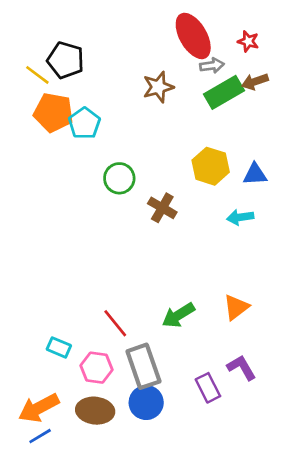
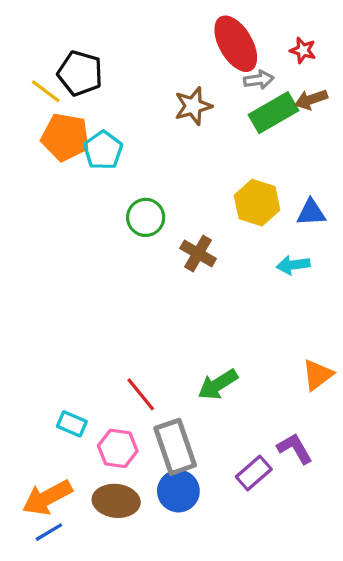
orange triangle: (236, 307) -> (318, 375), moved
purple rectangle: (208, 388) -> (254, 473), turned 76

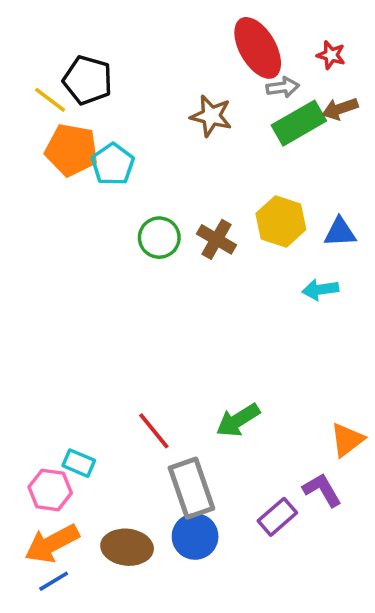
brown star: (193, 106) -> (211, 116), turned 30
brown cross: (198, 253) -> (217, 239), moved
orange triangle: (318, 375) -> (347, 440), moved
pink hexagon: (118, 448) -> (50, 490), moved

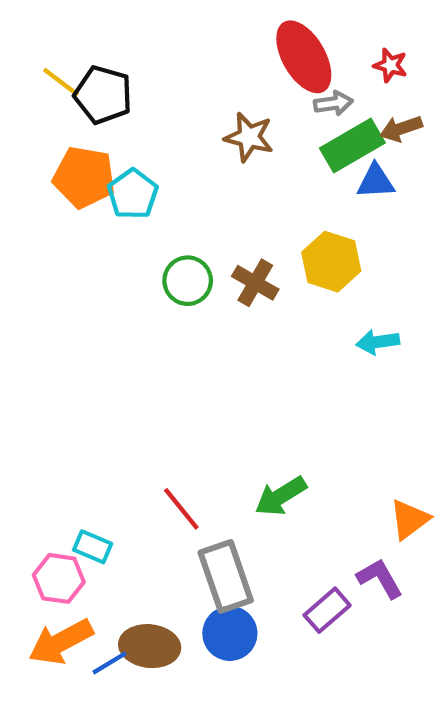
yellow line: (50, 100) -> (61, 82), moved
blue triangle: (340, 232) -> (376, 181), moved
blue line: (54, 581) -> (110, 663), moved

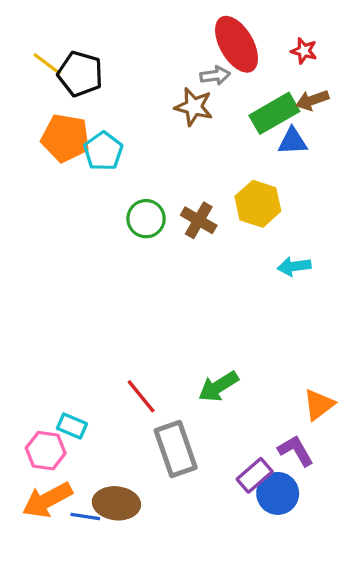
gray arrow: (333, 103) -> (215, 76), moved
blue circle: (230, 633) -> (278, 493), moved
blue line: (110, 663) -> (85, 516), turned 40

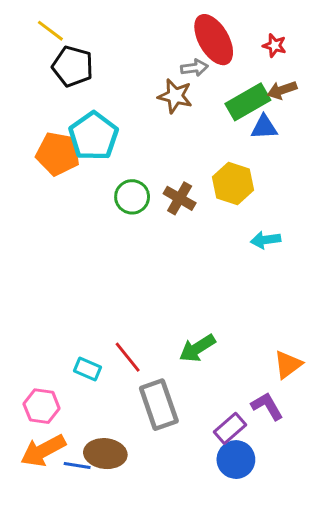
yellow line: (47, 64) -> (50, 31), moved
orange pentagon: (65, 138) -> (58, 154), moved
cyan pentagon: (103, 151) -> (93, 136), size x1.4
cyan rectangle: (72, 426) -> (88, 369), moved
blue circle: (278, 493) -> (236, 460), moved

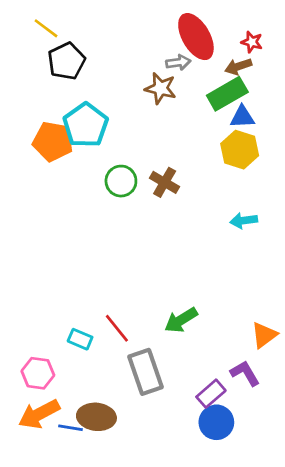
black pentagon: (73, 66) -> (66, 61), turned 30
brown arrow: (282, 90) -> (238, 67), moved
yellow hexagon: (233, 184) -> (240, 150), moved

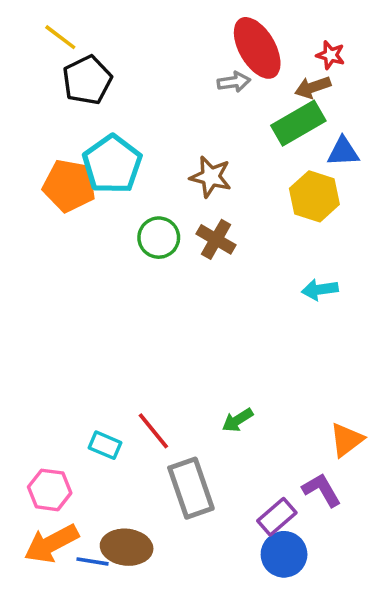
brown star: (161, 88) -> (211, 177), moved
blue triangle: (242, 117) -> (343, 152), moved
green arrow: (181, 320) -> (237, 420), size x0.7

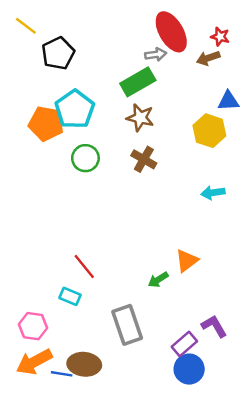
yellow line: (60, 37) -> (26, 26), moved
green rectangle: (298, 123) -> (138, 82), moved
green circle: (159, 238) -> (85, 158), moved
red line: (153, 431) -> (84, 267), moved
orange triangle: (347, 440) -> (187, 261), moved

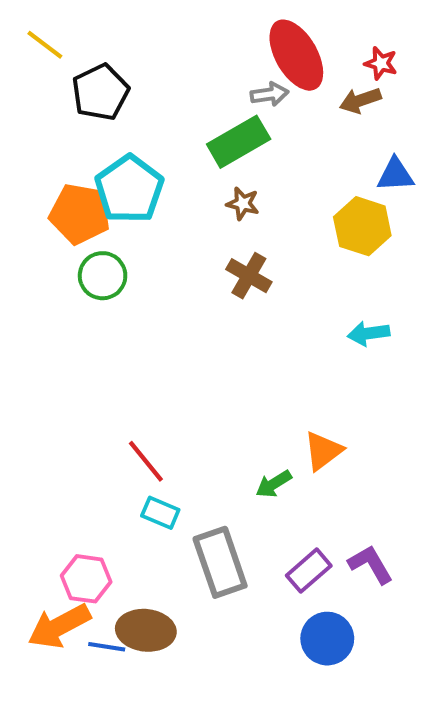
brown star: (140, 118) -> (243, 204), size x0.7
green circle: (85, 158) -> (103, 276), moved
cyan rectangle: (70, 296) -> (160, 513), moved
pink hexagon: (33, 326) -> (86, 579), moved
purple rectangle: (184, 344) -> (309, 571), moved

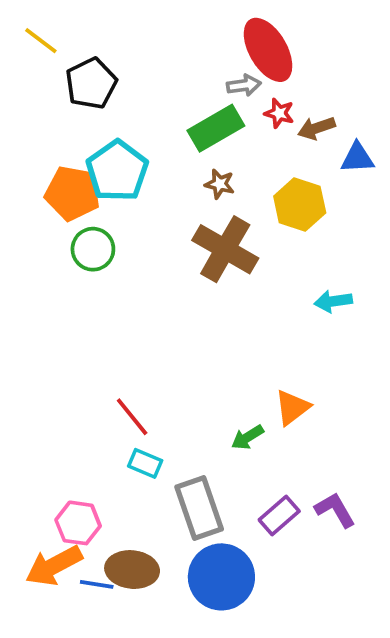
red star: (381, 63) -> (279, 113), moved
brown arrow: (360, 100) -> (316, 128), moved
yellow hexagon: (362, 226) -> (300, 204), moved
brown cross: (249, 276) -> (225, 249), size x1.6
blue circle: (327, 639) -> (221, 577), moved, size x1.4

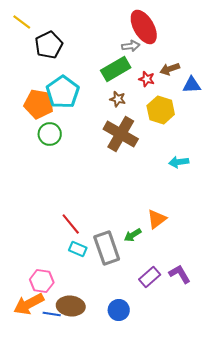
red star: (279, 113) -> (147, 79), moved
gray rectangle: (199, 508) -> (107, 248), moved
blue circle: (221, 577) -> (119, 310), size x0.6

